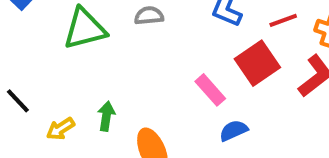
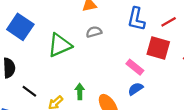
red square: (257, 63) -> (158, 48), turned -30
blue semicircle: (234, 131) -> (136, 89), moved

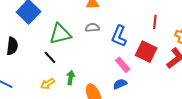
blue L-shape: (136, 19) -> (119, 36), moved
red line: (169, 22) -> (155, 22), moved, turned -64
black line: (29, 91) -> (50, 57), moved

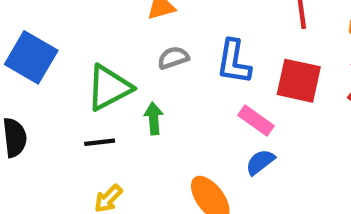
black line: (50, 57) -> (100, 142), turned -40
green arrow: (71, 78) -> (154, 118), moved

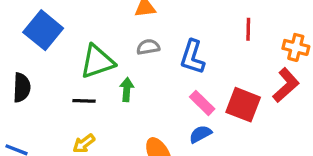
red square: (299, 81) -> (243, 105), moved

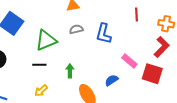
green arrow: (127, 90) -> (70, 71), moved
pink rectangle: (202, 103) -> (129, 61), moved
red square: (243, 105) -> (152, 74), moved

